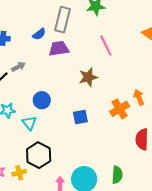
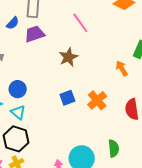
blue circle: (42, 100) -> (18, 89), moved
orange cross: (120, 109) -> (97, 100), moved
black hexagon: (39, 155) -> (16, 139), moved

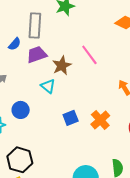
pink line: (80, 23) -> (89, 55), moved
brown star: (68, 57) -> (62, 66), moved
cyan triangle: (18, 112) -> (48, 86), moved

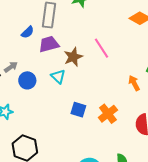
blue circle: (21, 110) -> (27, 80), moved
blue square: (71, 118) -> (78, 110), turned 35

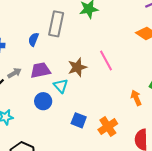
blue semicircle: (28, 32) -> (34, 39), turned 152
purple trapezoid: (49, 44) -> (40, 70), moved
blue circle: (27, 80) -> (43, 101), moved

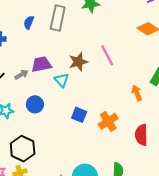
blue semicircle: (34, 39) -> (29, 22), moved
gray arrow: (14, 73) -> (22, 75), moved
blue circle: (43, 101) -> (35, 104), moved

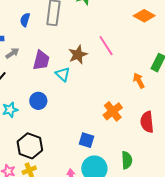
purple trapezoid: (41, 64) -> (41, 60), turned 120
gray arrow: (22, 75) -> (12, 53), moved
blue square: (79, 115) -> (87, 140), moved

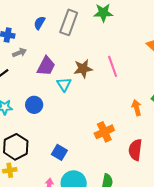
blue square: (87, 140) -> (59, 152), moved

